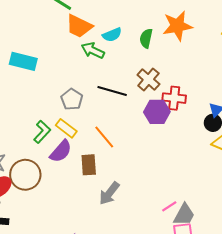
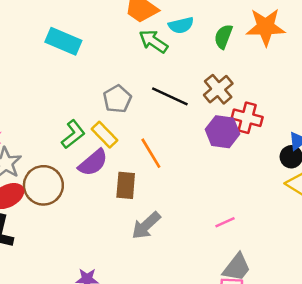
pink line: (169, 206) -> (225, 222), moved

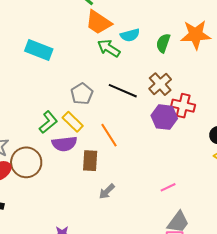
purple semicircle: (93, 163) -> (64, 144), turned 35
gray arrow: (146, 225) -> (107, 191), size x0.7

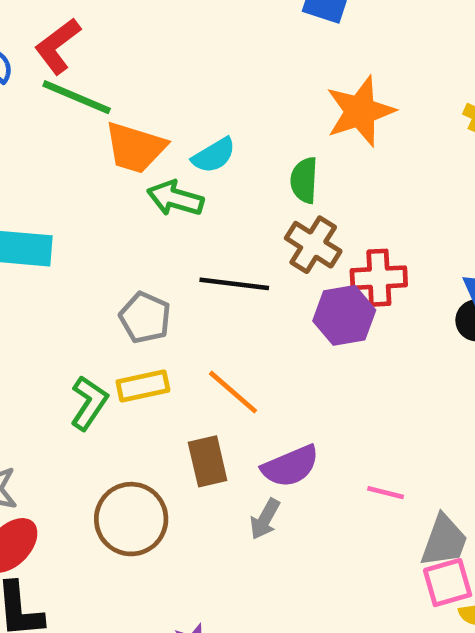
green semicircle: (163, 43) -> (304, 180), moved
yellow rectangle: (73, 122) -> (143, 386), turned -40
purple semicircle: (64, 144) -> (290, 466), moved
brown circle: (26, 162) -> (131, 519), moved
pink line: (168, 187) -> (386, 493), moved, turned 56

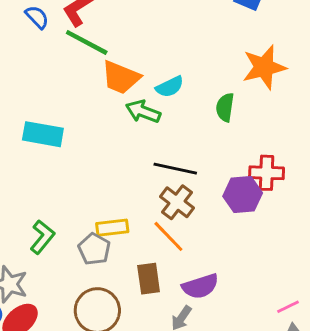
brown cross: (313, 245) -> (177, 202), moved
gray pentagon: (145, 318) -> (94, 249), moved
green L-shape: (89, 403) -> (42, 237), moved
pink line: (386, 493) -> (288, 307), moved, turned -45

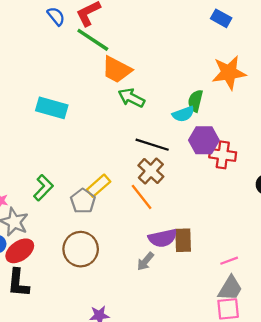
cyan semicircle: (170, 87) -> (183, 114), moved
purple hexagon: (243, 195) -> (204, 140), moved
yellow rectangle: (112, 228) -> (99, 186), turned -40
brown rectangle: (149, 279) -> (183, 240), moved

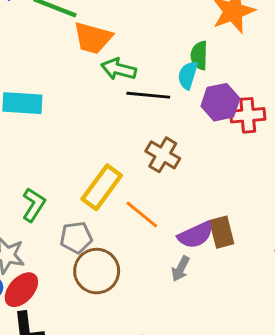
cyan semicircle: (183, 114) -> (188, 75), turned 140
black line: (152, 145) -> (148, 95), moved
yellow rectangle: (99, 186) -> (102, 187), size x1.4
orange line: (142, 197) -> (142, 215), moved
gray pentagon: (83, 201) -> (76, 238), moved, turned -30

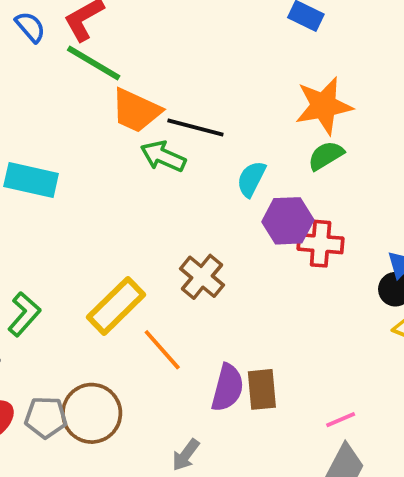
green semicircle: (199, 55) -> (326, 156), moved, turned 48
black line: (148, 95) -> (195, 128), moved
purple semicircle: (196, 235) -> (227, 388), turned -60
gray pentagon: (76, 238) -> (46, 417), moved
gray arrow: (181, 269) -> (186, 455), moved

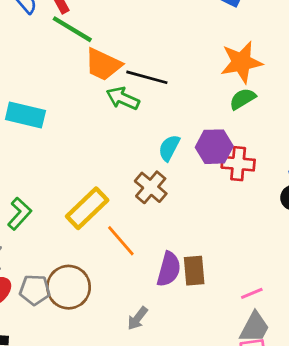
cyan semicircle: (251, 179) -> (169, 148), moved

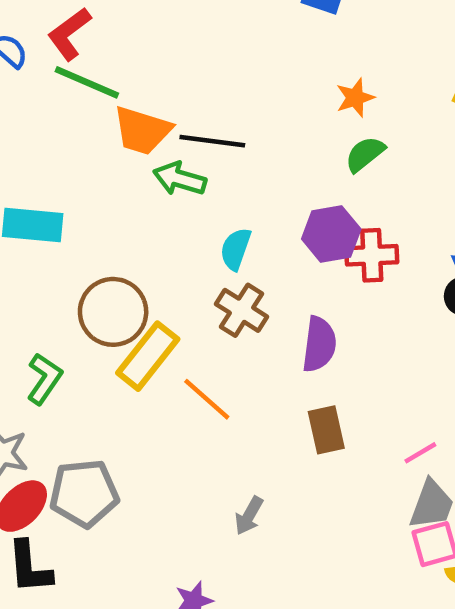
orange star: (241, 62) -> (355, 98), size x0.6
cyan semicircle: (169, 148) -> (236, 249), moved
purple semicircle: (169, 269) -> (319, 344), moved
brown circle: (69, 287) -> (113, 312), moved
gray pentagon: (35, 290) -> (84, 493), size x1.4

